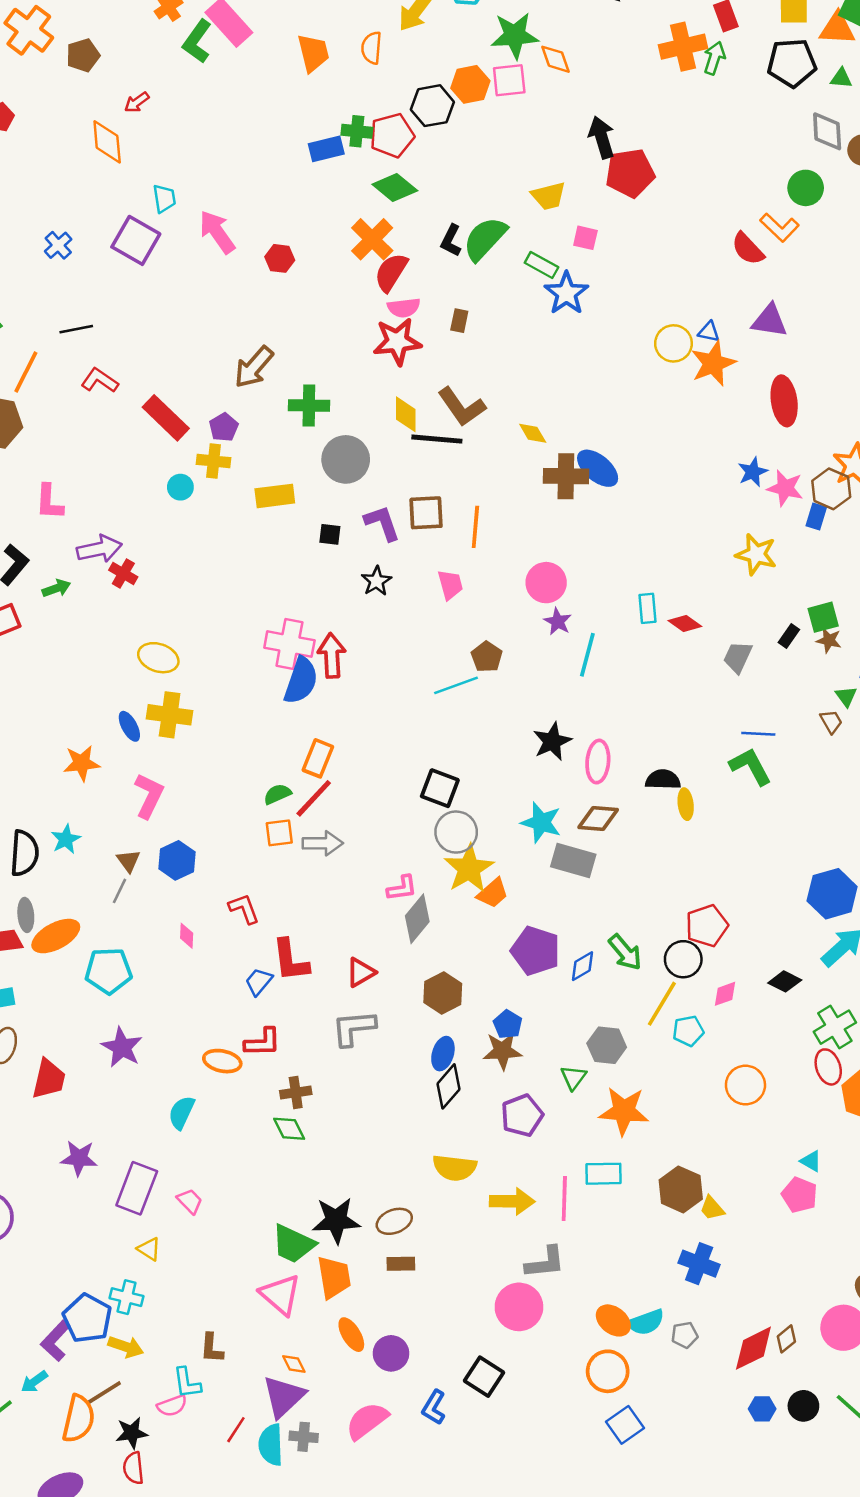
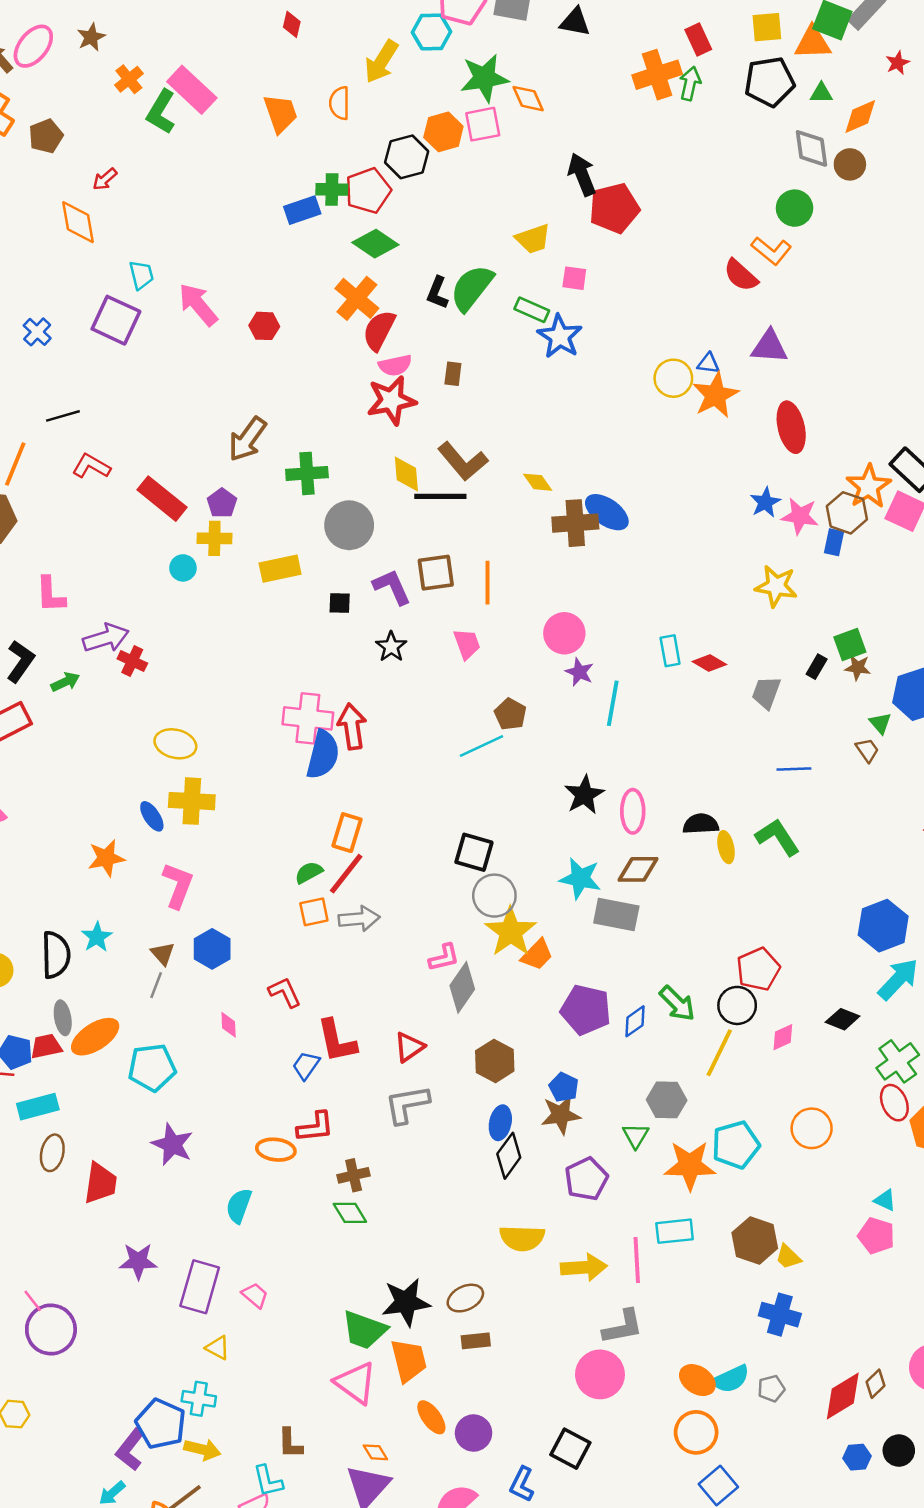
green L-shape: (750, 766) -> (778, 837), moved
cyan pentagon: (688, 1031) -> (736, 1145), moved, size x1.5

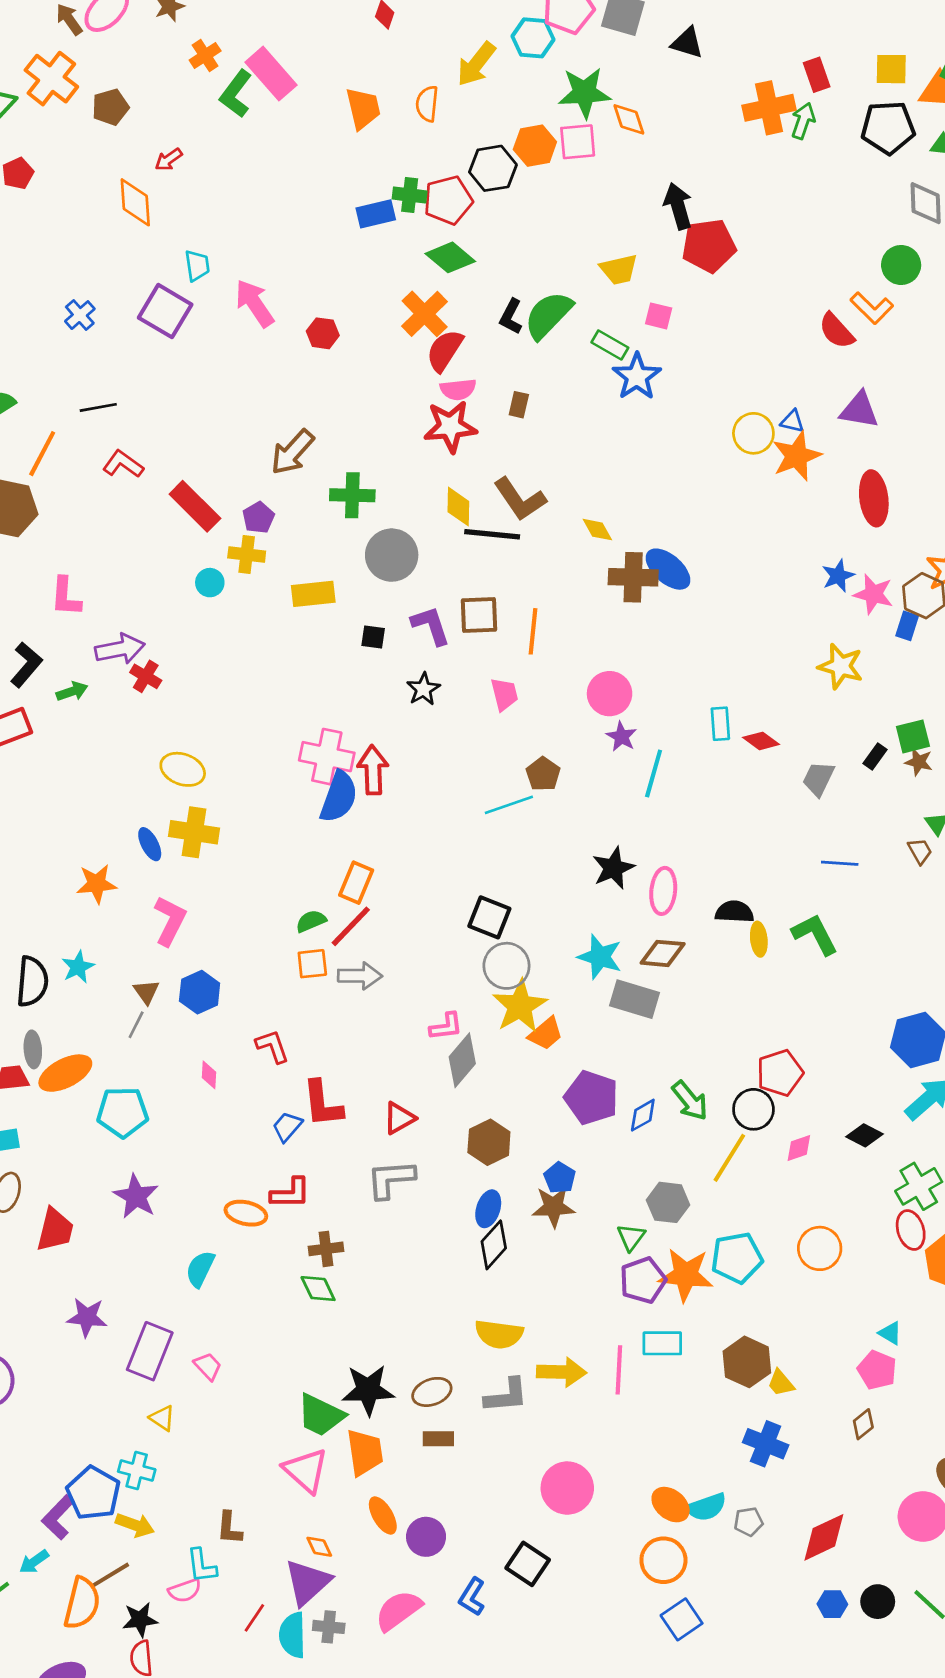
purple pentagon: (586, 1179) -> (643, 1280), moved
gray L-shape: (623, 1327) -> (506, 1396), moved
brown diamond: (875, 1384) -> (863, 1424), moved

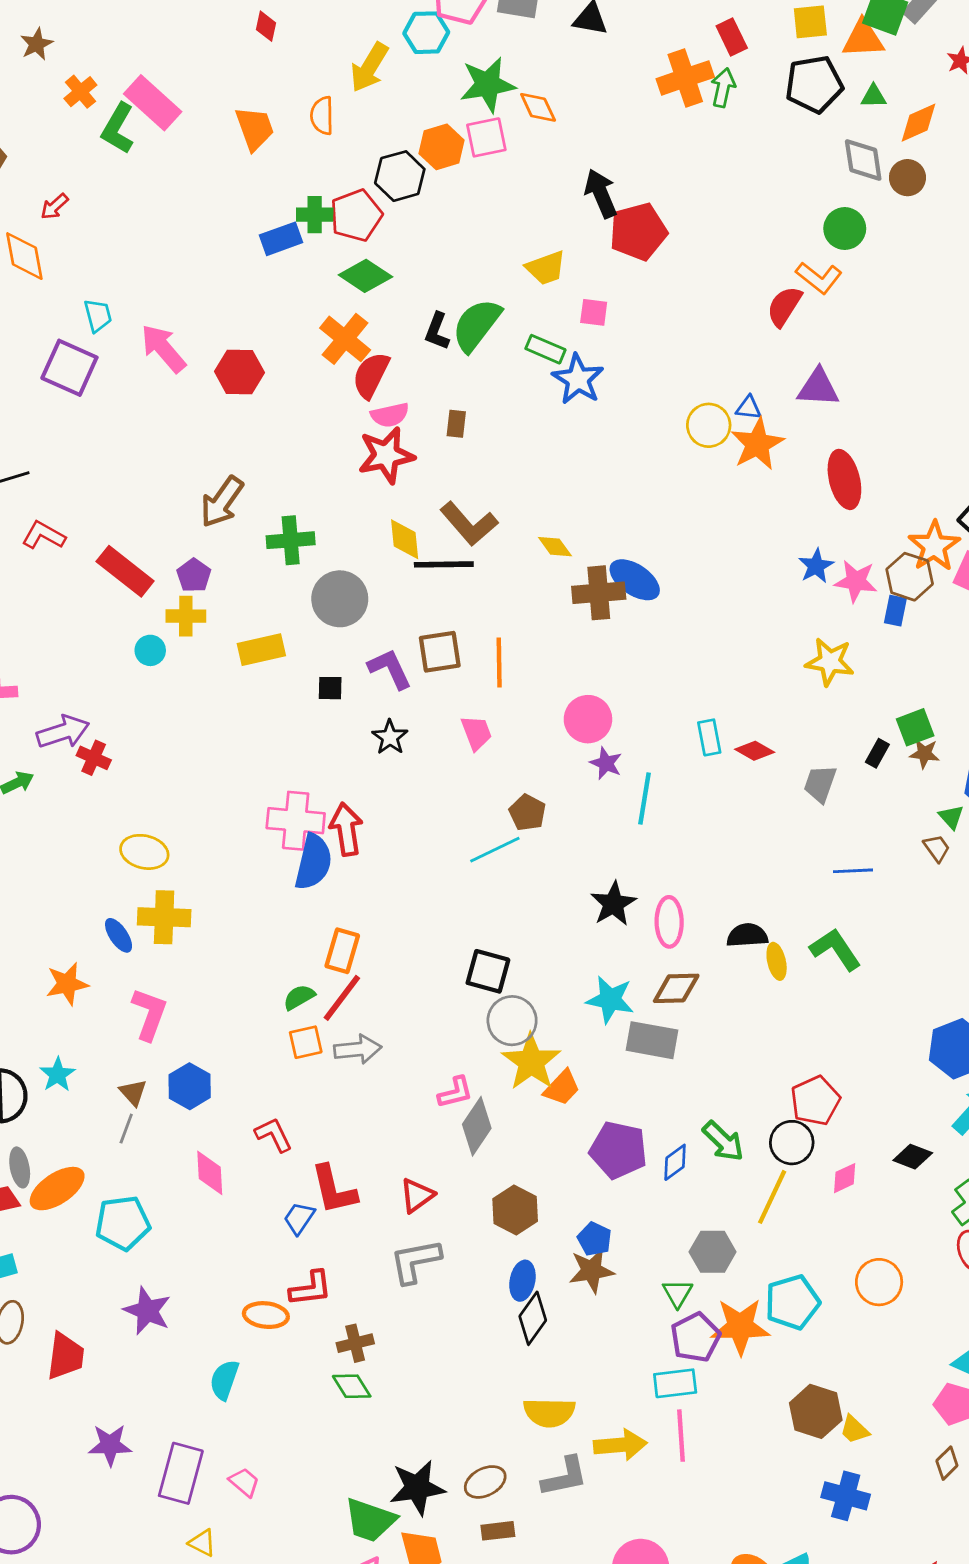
red semicircle: (836, 331) -> (784, 306), turned 81
red hexagon: (323, 333) -> (239, 372), size x1.4
pink diamond: (209, 1075) -> (210, 1173), size x1.5
cyan rectangle: (662, 1343) -> (675, 1383), moved

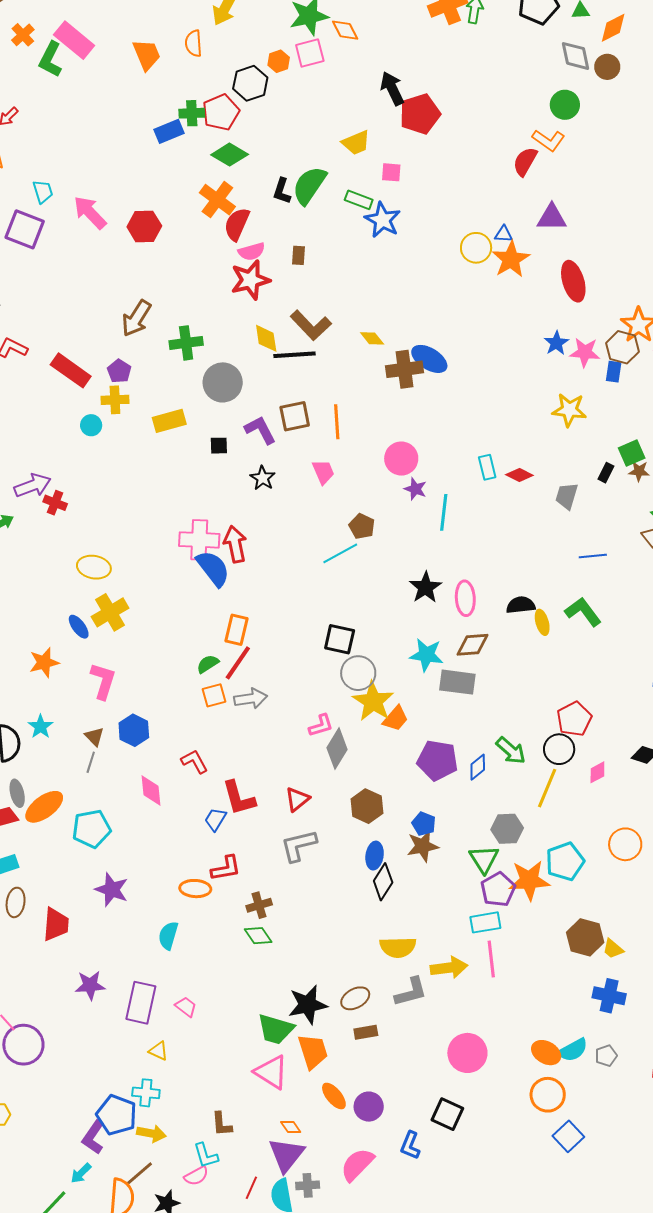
orange hexagon: (442, 147) -> (279, 61), size x0.7
blue semicircle: (313, 862) -> (213, 568), turned -48
yellow cross: (164, 917) -> (110, 612), turned -30
green triangle: (678, 1293) -> (484, 859), size x1.4

